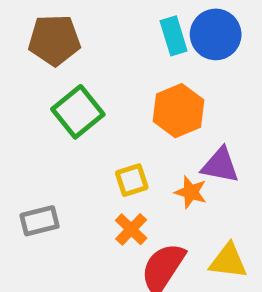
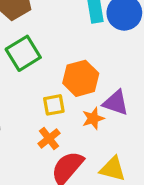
orange hexagon: (179, 111) -> (81, 78), moved
orange star: (191, 192) -> (93, 118), turned 30

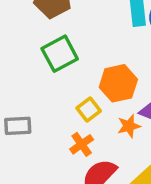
yellow square: (54, 105) -> (89, 110), turned -30

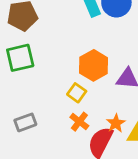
green square: (60, 54) -> (20, 58), moved, turned 32
orange star: (129, 126) -> (116, 123), moved

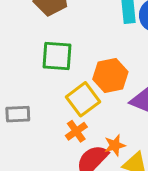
green square: (20, 58) -> (57, 56), moved
yellow square: (77, 93) -> (83, 99), size x1.5

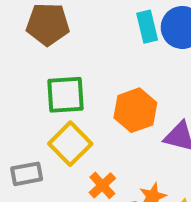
yellow square: (83, 99) -> (70, 144), moved

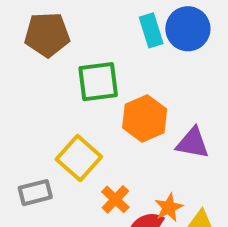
green square: (66, 95) -> (98, 82), moved

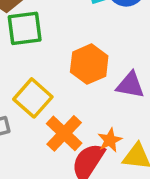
green square: (98, 82) -> (25, 28), moved
orange cross: (115, 199) -> (64, 133), size x1.5

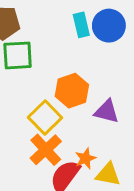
yellow square: (33, 98) -> (45, 118), moved

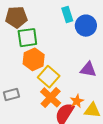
blue circle: (109, 26) -> (86, 26), moved
orange hexagon: (72, 91) -> (34, 59), moved

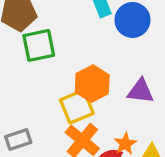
orange hexagon: (34, 59) -> (92, 84), moved
yellow square: (49, 77) -> (77, 107), turned 30

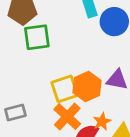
orange hexagon: (92, 84) -> (87, 86), moved

